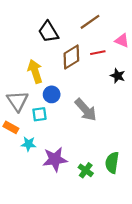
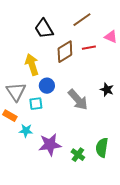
black star: (118, 76) -> (107, 90), moved

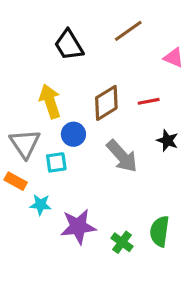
red line: (89, 48) -> (149, 101), moved
brown diamond: (65, 52) -> (106, 103), moved

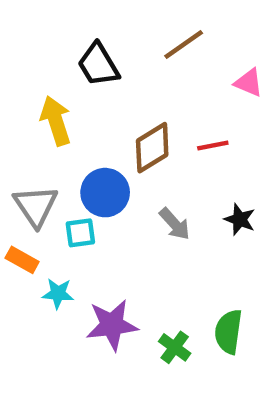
yellow arrow: (50, 101) -> (56, 121), moved
blue circle: (73, 134) -> (105, 193), size x1.4
black star: (167, 140) -> (240, 219), moved
gray arrow: (122, 156) -> (175, 224), size x0.7

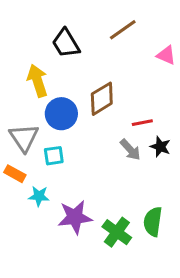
red line: (213, 145) -> (142, 123), moved
blue circle: (105, 193) -> (61, 114), moved
gray arrow: (175, 224) -> (130, 150), moved
green cross: (175, 347) -> (117, 232), size x1.4

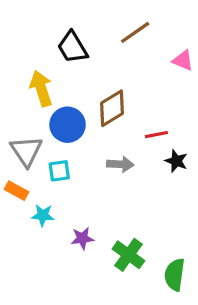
gray arrow: (130, 150) -> (120, 164), moved, turned -45
purple star: (75, 217) -> (82, 238), size x0.6
green semicircle: (153, 222) -> (175, 275), moved

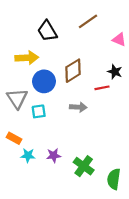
yellow arrow: (41, 88) -> (27, 58), turned 105
black star: (176, 161) -> (115, 72), moved
orange rectangle: (16, 191) -> (14, 138), moved
cyan star: (43, 215) -> (28, 155), moved

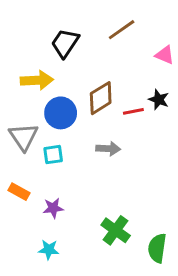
black trapezoid: (47, 31) -> (65, 43), turned 65
red line: (102, 88) -> (133, 111), moved
cyan star: (28, 155) -> (49, 250), moved
purple star: (54, 155) -> (53, 208), moved

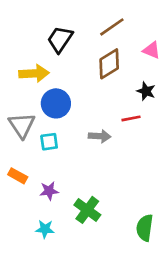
brown diamond: (101, 98) -> (109, 64), moved
red line: (133, 111) -> (131, 118), moved
green cross: (116, 230) -> (87, 210), moved

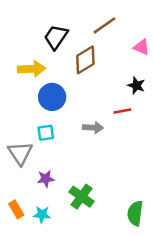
brown diamond: (109, 64) -> (85, 60), moved
gray triangle: (22, 125) -> (20, 153), moved
orange rectangle: (18, 176) -> (16, 209), moved, turned 30

